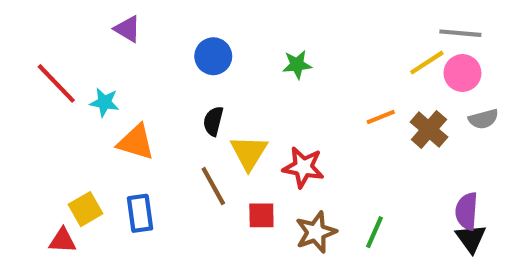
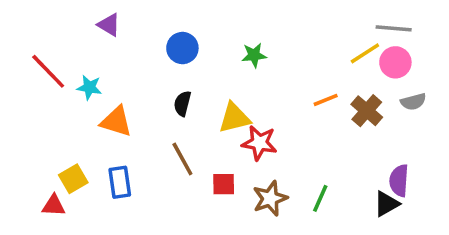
yellow triangle: (249, 153) -> (234, 118), moved, turned 44
black triangle: (471, 238) -> (386, 204), moved, turned 36

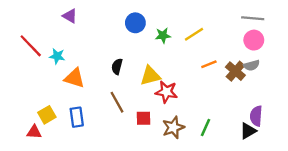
blue circle: (182, 48) -> (135, 23), moved
yellow line: (365, 53) -> (194, 34), moved
gray semicircle: (413, 102) -> (252, 65), moved

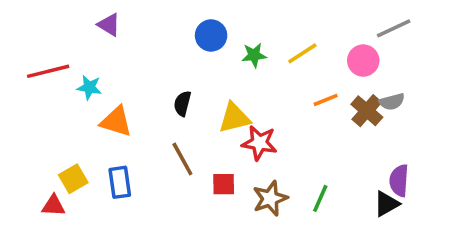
gray line: (253, 18) -> (394, 28), turned -30
pink circle: (254, 40) -> (363, 61), moved
red line: (31, 46) -> (48, 71), turned -60

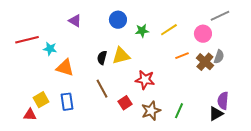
purple triangle: (109, 25) -> (75, 21), moved
gray semicircle: (392, 102) -> (219, 57), turned -56
yellow triangle: (234, 118) -> (121, 56), moved
red square: (224, 184) -> (125, 103), turned -32

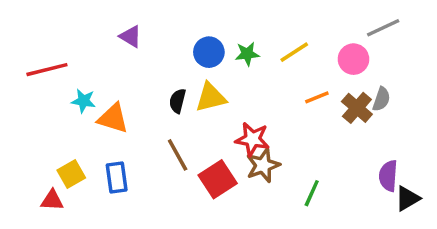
blue circle: (118, 20) -> (209, 52), moved
cyan star: (50, 49) -> (83, 101), moved
red square: (125, 103) -> (218, 179), size x1.5
brown star: (151, 111) -> (263, 165), moved
black triangle: (216, 114) -> (407, 198), moved

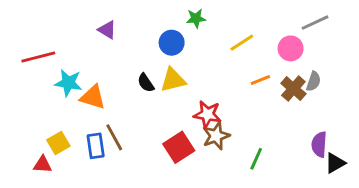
green star: (247, 54) -> (196, 18), moved
cyan star: (83, 101) -> (68, 83), size x1.4
black semicircle: (178, 101) -> (146, 83), turned -48
brown line: (178, 155) -> (114, 137), moved

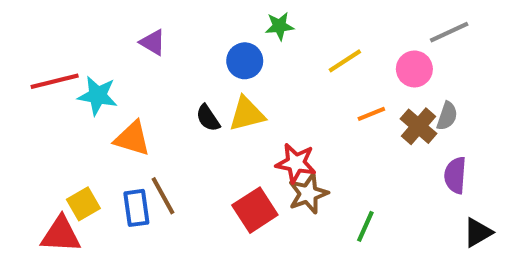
cyan star: (68, 83) -> (98, 96), moved
purple semicircle: (319, 144) -> (455, 175), moved
red triangle: (43, 165) -> (61, 235), size x1.5

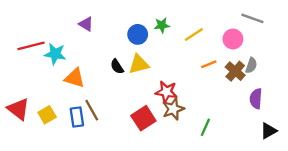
green star: (279, 26) -> (162, 25), moved
gray line: (449, 32) -> (252, 18), turned 45
red triangle: (61, 235) -> (18, 109), moved, turned 35

